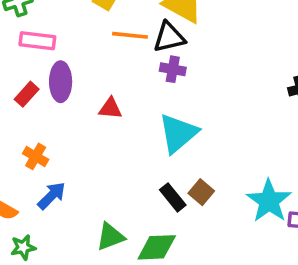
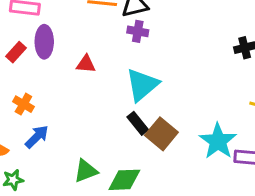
brown square: (201, 192) -> (161, 134), size x1.5
black rectangle: (173, 197) -> (138, 123), moved

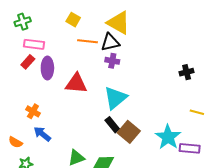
red rectangle: (16, 52) -> (28, 62), moved
red triangle: (86, 64) -> (76, 83), size x1.6
blue arrow: (37, 137) -> (42, 134), turned -96

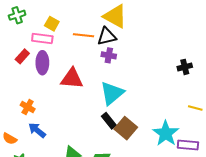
yellow square: (73, 20) -> (52, 24), moved
pink rectangle: (34, 44) -> (42, 38), moved

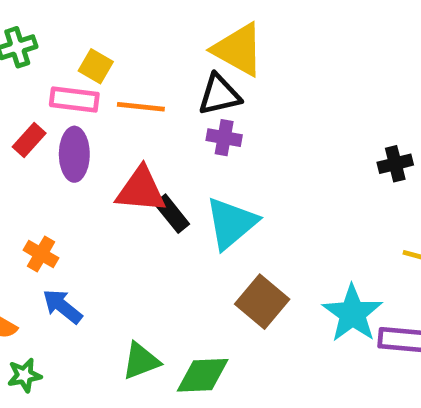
orange line: (83, 35) -> (141, 107), moved
black rectangle: (109, 121) -> (172, 214), moved

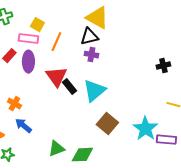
orange line: (141, 107) -> (56, 42), turned -72
red triangle: (141, 190) -> (56, 77), turned 50

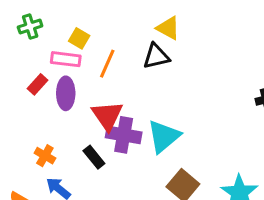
yellow triangle: (97, 18) -> (168, 28), size x0.7
purple cross: (91, 55) -> (124, 135), moved, size x1.6
black rectangle: (69, 87) -> (94, 157), moved

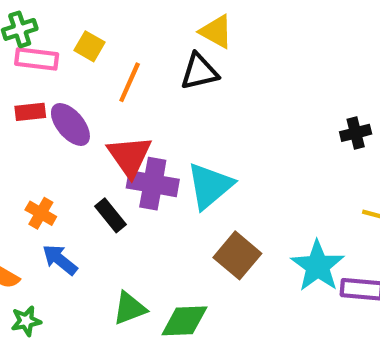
pink rectangle: (66, 59) -> (37, 59), moved
red rectangle: (38, 84) -> (30, 112), turned 42
purple ellipse: (66, 93) -> (70, 124), turned -40

